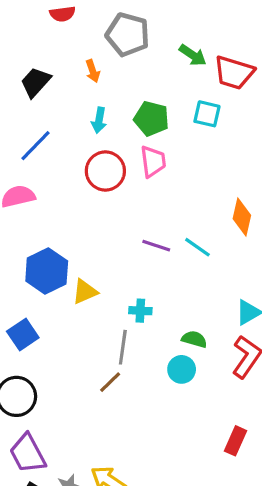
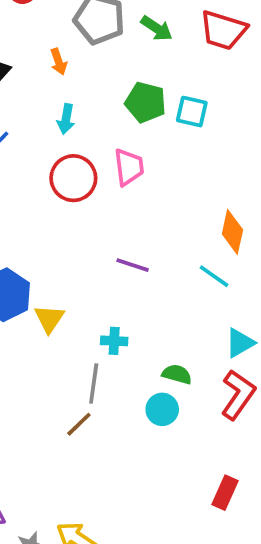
green arrow: (193, 55) -> (157, 28), moved
red trapezoid: (234, 73) -> (223, 30), moved
green pentagon: (151, 119) -> (146, 102), moved
cyan line: (197, 247) -> (214, 276), moved
yellow triangle: (85, 292) -> (49, 319), turned -32

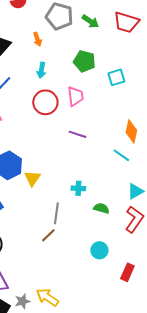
cyan square: (192, 112) -> (116, 77), moved, turned -30
purple line: (133, 265) -> (77, 134), moved
cyan cross: (114, 341) -> (78, 188), moved
cyan circle: (162, 409) -> (99, 250), moved

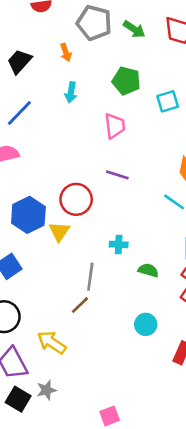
red circle: (45, 102) -> (76, 199), moved
yellow arrow: (47, 297) -> (52, 342), moved

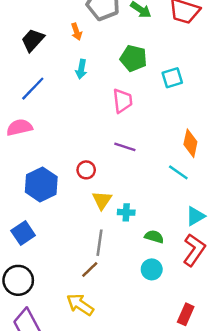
red circle: (76, 199) -> (86, 170), size x0.6
yellow triangle: (59, 232) -> (102, 200), moved
cyan circle: (146, 324) -> (152, 269), moved
yellow arrow: (52, 342) -> (80, 305), moved

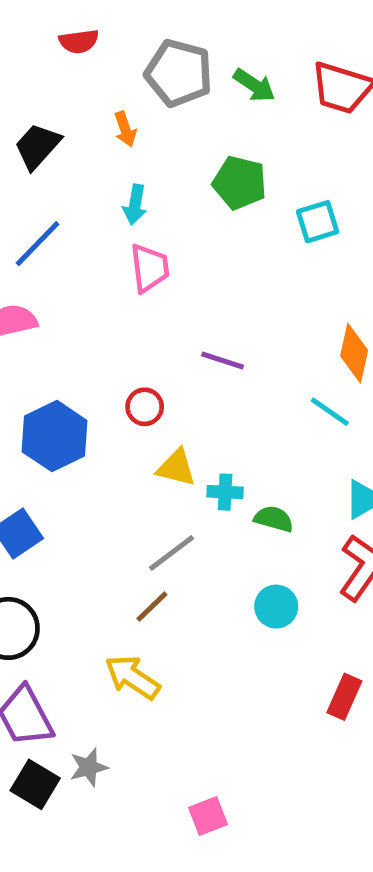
pink trapezoid: (123, 101) -> (150, 268), moved
yellow triangle: (102, 200) -> (176, 468), turned -50
green semicircle: (154, 237) -> (274, 519), moved
gray line: (99, 243) -> (171, 553), turned 45

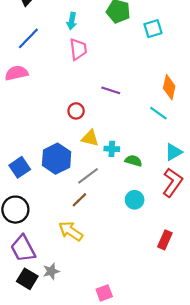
blue hexagon: (55, 436) -> (57, 159), moved

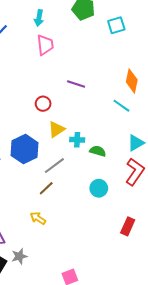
yellow triangle: (90, 138) -> (56, 129), turned -48
yellow arrow: (71, 231) -> (38, 218), size x0.7

